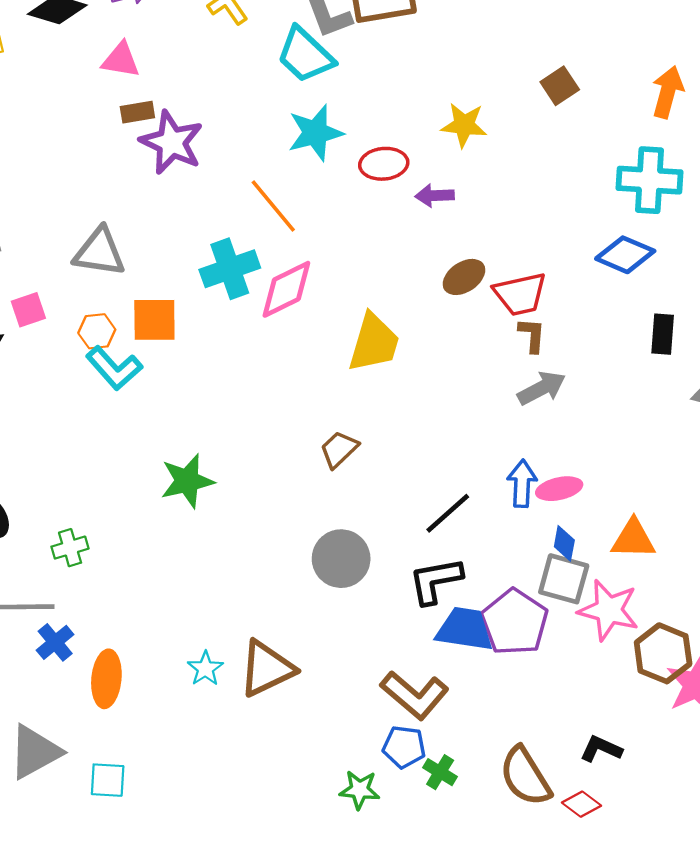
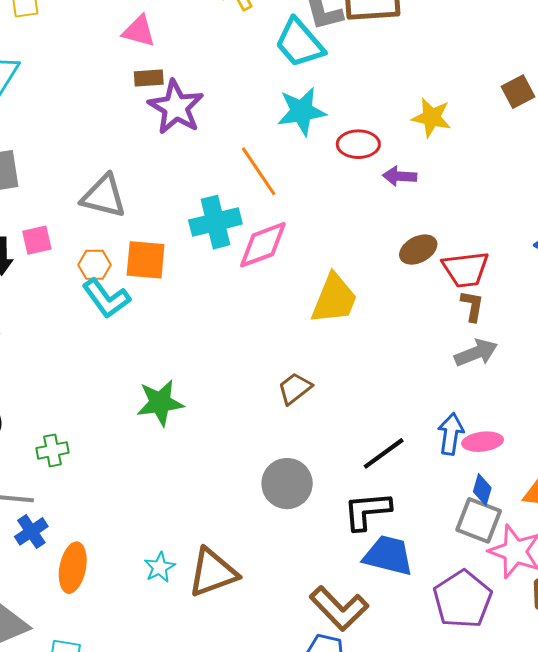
purple pentagon: (515, 622) -> (463, 599), moved

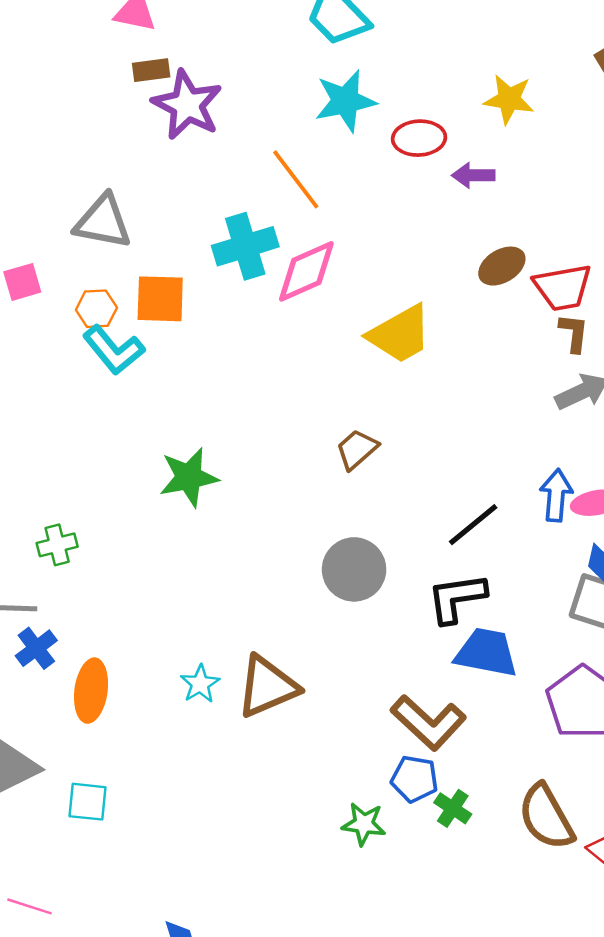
yellow trapezoid: (334, 299) -> (400, 334), turned 42

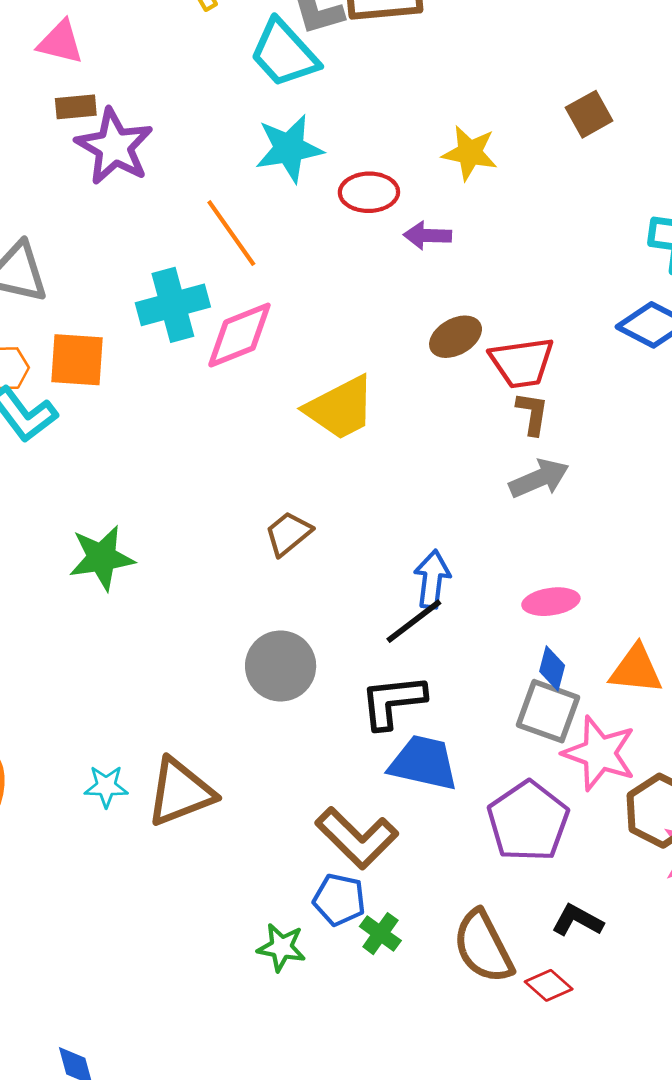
blue arrow: (556, 495) -> (432, 579), moved
cyan star: (200, 684) -> (106, 786), turned 30

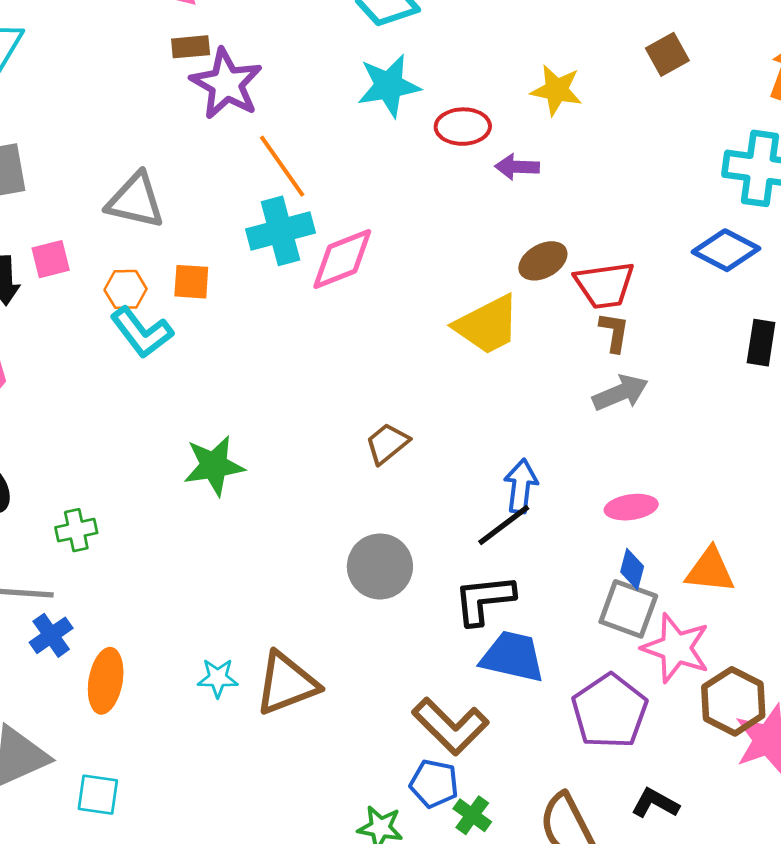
orange line: (231, 233) -> (282, 166), moved
orange square: (77, 360) -> (191, 282), size x0.7
yellow trapezoid: (340, 408) -> (487, 325), moved

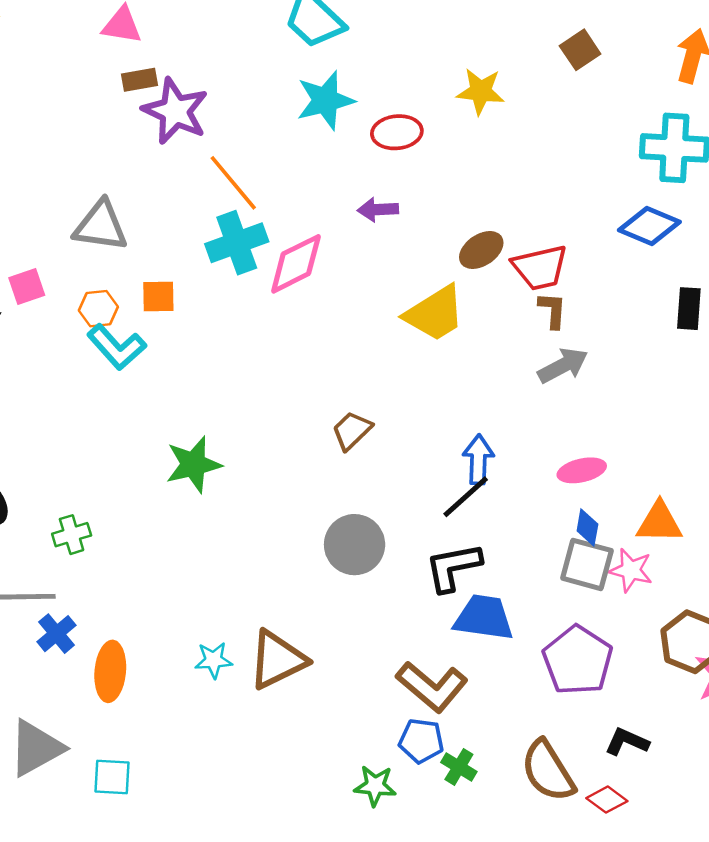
purple arrow: (517, 167) -> (378, 210), moved
pink star: (676, 648) -> (631, 570), moved, size x0.7

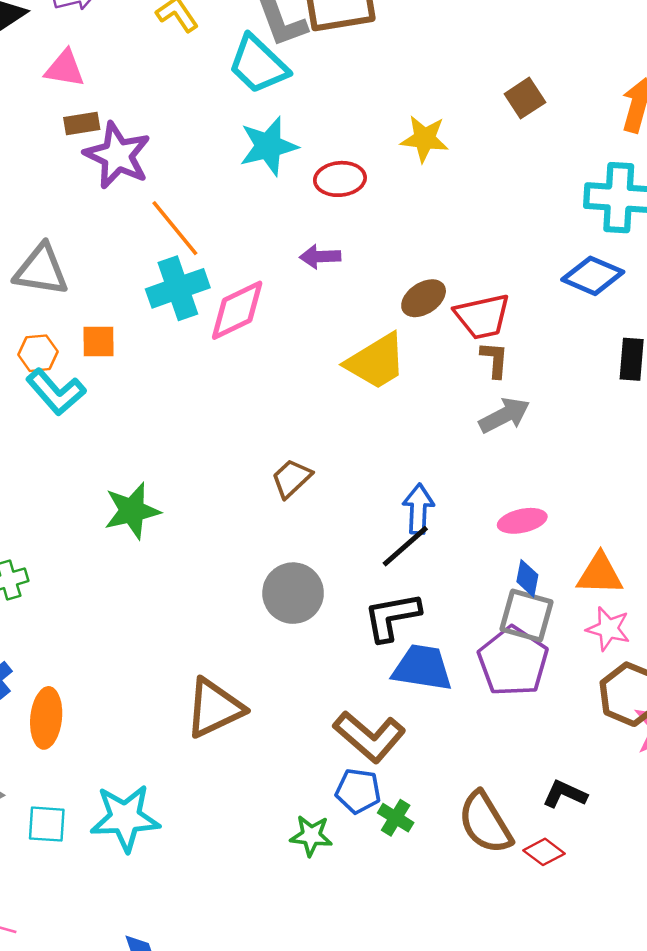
pink star: (631, 570) -> (608, 629), moved
cyan star: (213, 660) -> (125, 818), moved, size x1.8
purple pentagon: (578, 660) -> (513, 661), moved

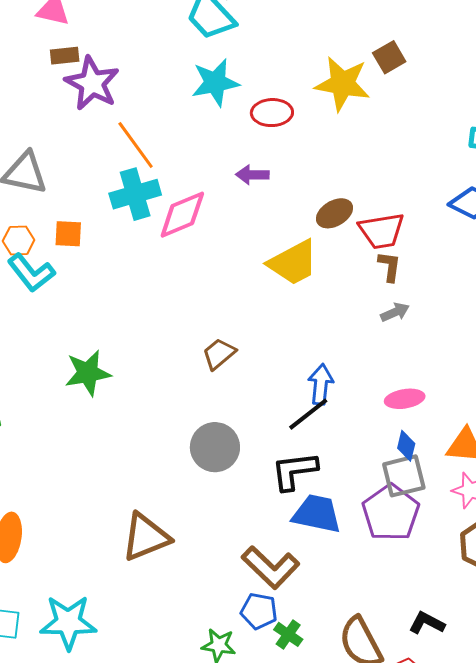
brown square: (525, 98) -> (389, 57), moved
yellow star: (424, 139) -> (343, 84), size x1.4
gray arrow: (504, 415) -> (395, 312), size x0.7
gray square: (527, 615) -> (404, 476), turned -33

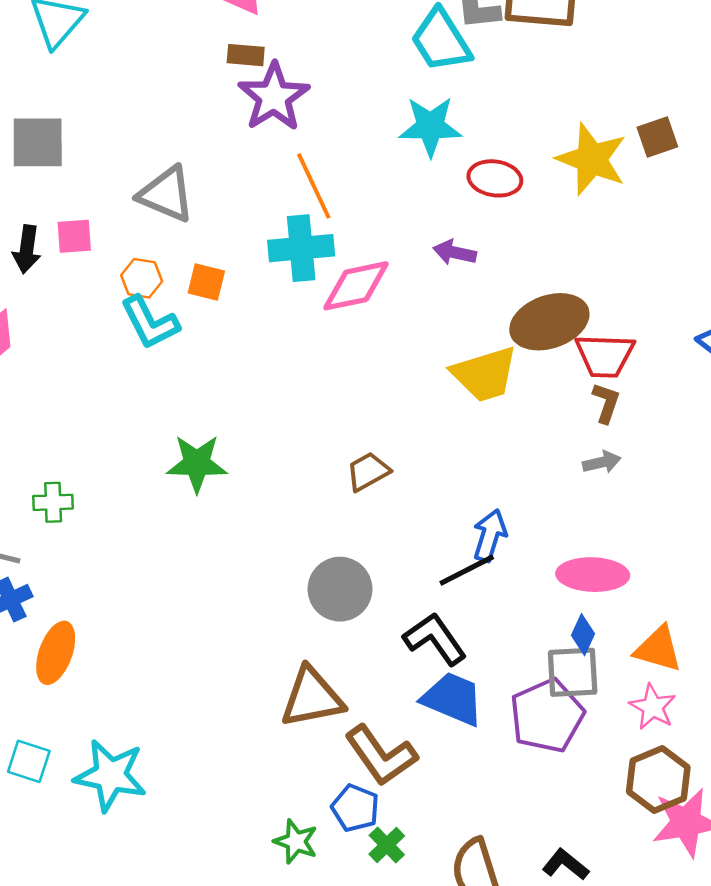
brown ellipse: (335, 213) -> (549, 322), size x1.6
pink ellipse: (405, 399) -> (593, 575), size x1.4
black L-shape: (294, 471) -> (435, 639), turned 51
brown triangle: (146, 537) -> (312, 697), moved

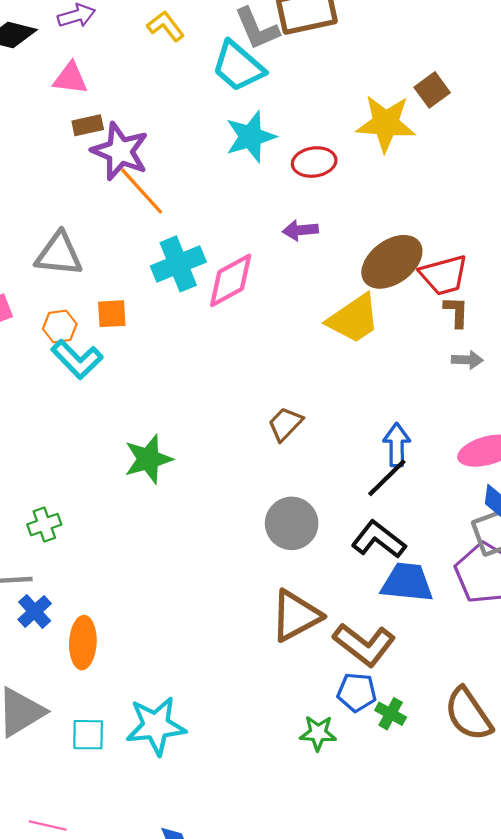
orange line: (314, 186) -> (142, 191), moved
gray arrow: (602, 462) -> (467, 360), turned 32

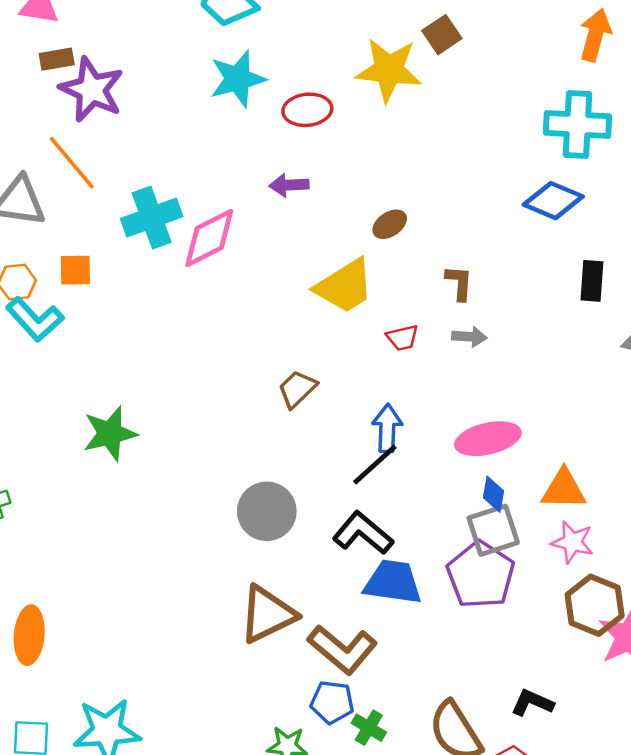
orange line: (142, 191) -> (72, 163), moved
brown ellipse: (392, 262) -> (390, 224), size x0.5
red trapezoid: (444, 275) -> (402, 338), moved, size x0.6
brown trapezoid: (285, 424) -> (297, 389), moved

